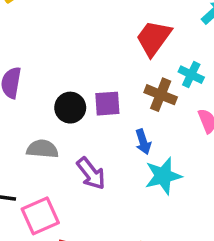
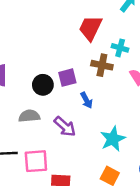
blue arrow: (143, 142) -> (86, 100), moved
cyan star: (163, 176) -> (113, 139), moved
pink square: (40, 216) -> (36, 161), turned 30

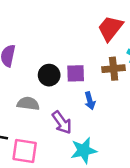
brown cross: (102, 65) -> (114, 69), turned -30
cyan star: (113, 139) -> (84, 150), moved

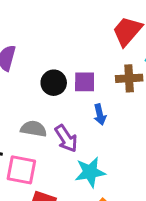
gray semicircle: (28, 104) -> (34, 129), moved

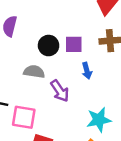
gray semicircle: (34, 129) -> (34, 72), moved
cyan star: (90, 172) -> (99, 120), moved

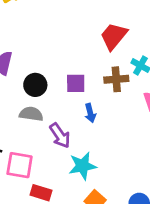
black circle: (49, 46) -> (35, 85), moved
cyan star: (99, 120) -> (82, 166), moved

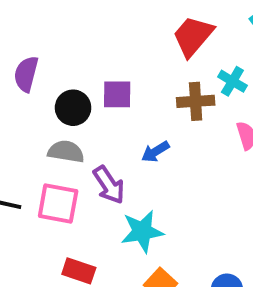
purple square: (76, 83) -> (117, 94), moved
blue arrow: (90, 113) -> (155, 152), turned 72
pink square: (20, 165) -> (58, 203), moved

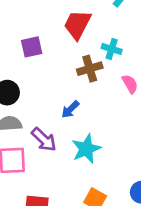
purple square: (117, 94) -> (32, 47), moved
cyan star: (142, 231) -> (86, 149), moved

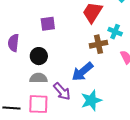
purple square: (32, 47) -> (48, 24), moved
blue arrow: (70, 109) -> (82, 72), size x1.6

